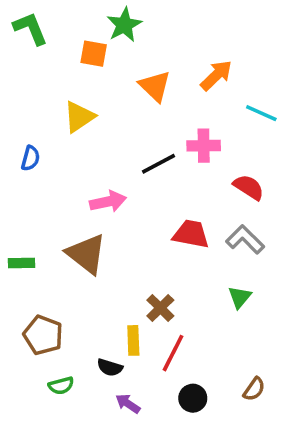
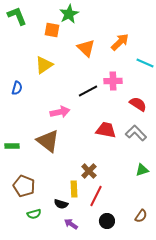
green triangle: (240, 297) -> (142, 170), moved, turned 32

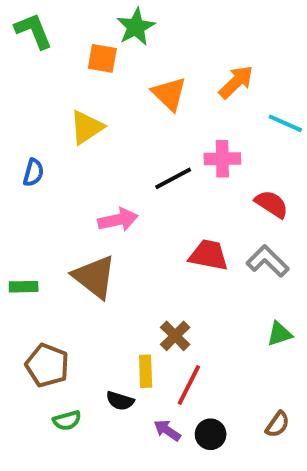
purple arrow: (71, 224) -> (167, 430), moved

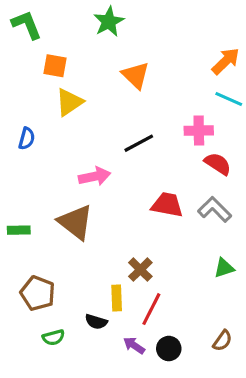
orange square: (102, 58) -> (55, 66), moved
orange arrow: (236, 82) -> (226, 61), moved
pink cross: (222, 159) -> (199, 131), moved

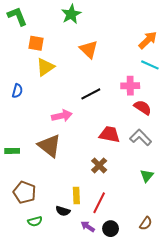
green triangle: (224, 268) -> (147, 176), turned -32
brown cross: (140, 270) -> (99, 165), moved

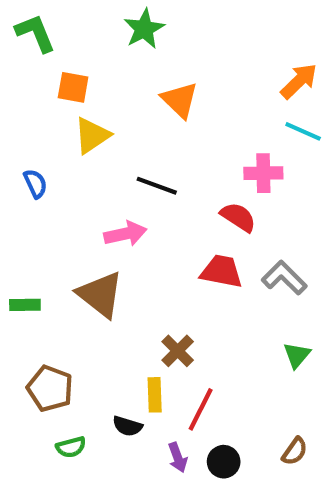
blue semicircle: (17, 91) -> (35, 184), turned -40
black line: (91, 94) -> (157, 186), moved, turned 48
red semicircle: (143, 107) -> (238, 217), moved
brown cross: (99, 165) -> (178, 351), moved
purple arrow: (88, 227) -> (178, 457), turned -144

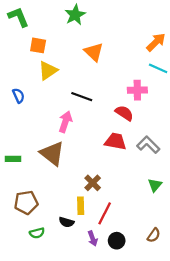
pink arrow: (125, 234) -> (65, 122), turned -60
brown pentagon: (50, 388) -> (26, 202), turned -30

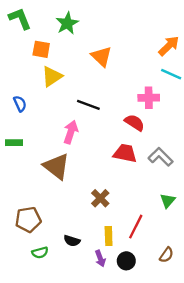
green star: (75, 15) -> (67, 23), moved
green rectangle: (13, 159) -> (14, 143), moved
yellow rectangle: (81, 206) -> (109, 236), moved
red line: (105, 213) -> (136, 227), moved

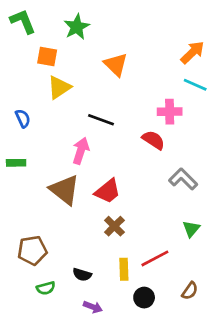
red trapezoid: (125, 153) -> (108, 191), moved, turned 130
red line: (136, 227) -> (155, 258), turned 35
purple arrow: (100, 258) -> (93, 307), moved, turned -49

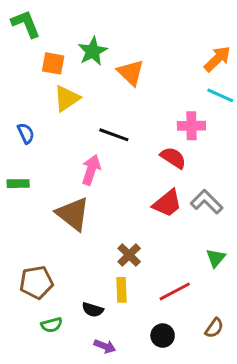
green star: (77, 27) -> (93, 51), moved
red trapezoid: (108, 191) -> (167, 203), moved
yellow rectangle: (124, 269) -> (122, 290), moved

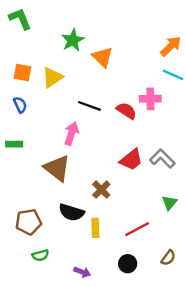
orange square: (53, 63) -> (22, 73), moved
red semicircle: (173, 158) -> (126, 111), moved
brown cross: (129, 255) -> (101, 190), moved
black semicircle: (93, 310) -> (71, 212), moved, size x1.5

